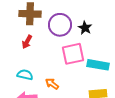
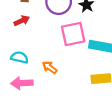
red arrow: (27, 42) -> (22, 21), turned -144

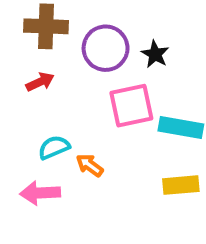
cyan semicircle: (20, 57) -> (54, 147), moved, turned -36

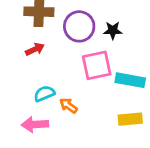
black star: (155, 54) -> (113, 30), turned -30

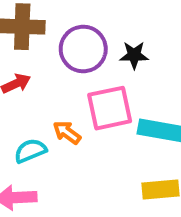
orange arrow: (68, 106) -> (67, 132), moved

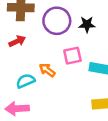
pink square: (110, 108) -> (72, 56), size x0.7

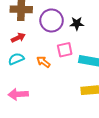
cyan semicircle: (26, 81) -> (16, 59), moved

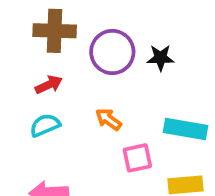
pink square: (65, 50) -> (137, 158), moved
orange arrow: (43, 62) -> (108, 119), moved

